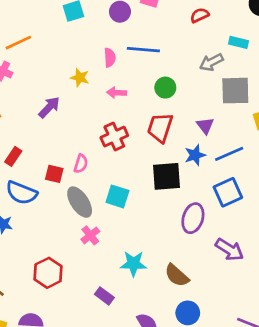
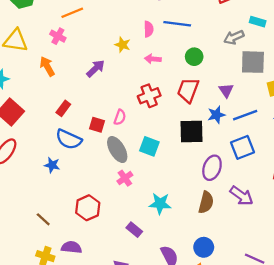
brown semicircle: (177, 275) -> (206, 202), moved, turned -120

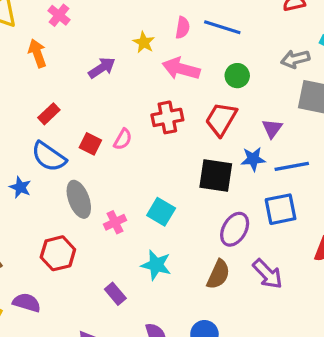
pink arrow: (153, 59) -> (181, 69), size x1.6
cyan square: (149, 146) -> (161, 212), moved
gray ellipse: (117, 150) -> (79, 199), moved

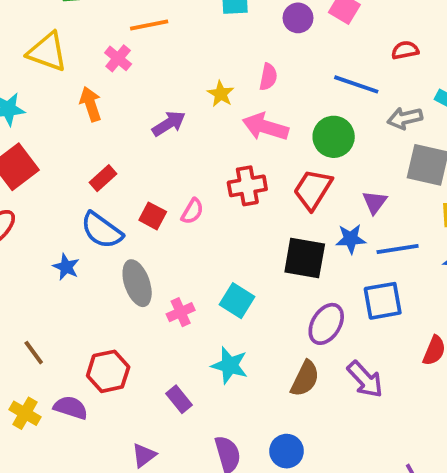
blue line: (222, 27) -> (356, 84), moved
green circle: (237, 76) -> (334, 137), size x1.4
red hexagon: (58, 253) -> (108, 371), moved

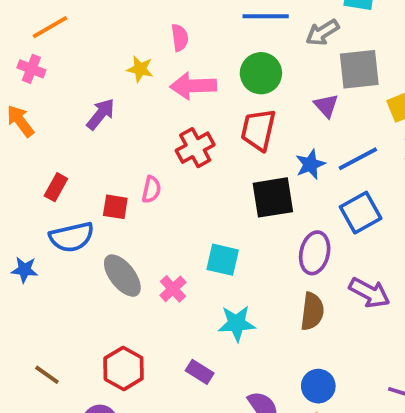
purple triangle: (375, 202) -> (326, 106), moved
blue semicircle: (102, 230) -> (72, 237), turned -30
blue star: (66, 267) -> (24, 270), moved

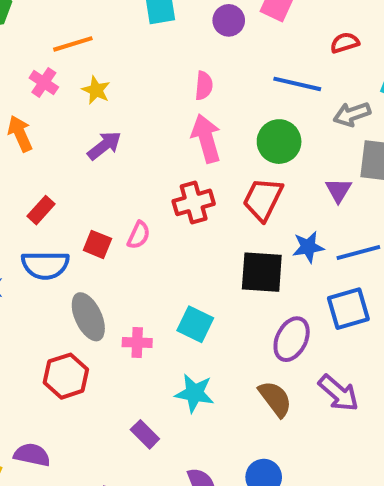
yellow star: (140, 69) -> (96, 90), moved
pink arrow: (193, 86) -> (206, 138), turned 63
pink cross: (173, 289) -> (137, 343), turned 32
brown semicircle: (312, 311) -> (275, 399), turned -57
red hexagon: (123, 368) -> (66, 376), moved

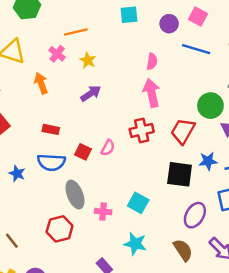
blue line: (297, 84) -> (196, 49), moved
green circle: (279, 142) -> (210, 106), moved
red rectangle: (41, 210) -> (51, 129), turned 56

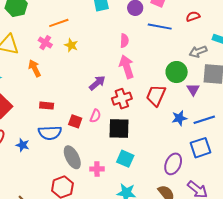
purple arrow: (91, 93) -> (97, 83), moved
black square: (180, 174) -> (119, 129), moved

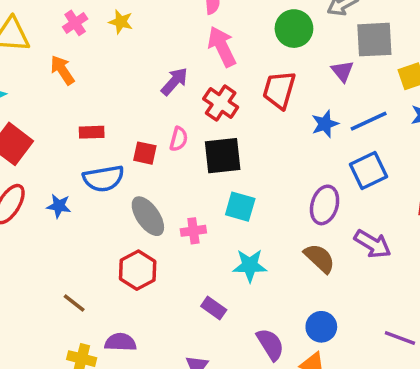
pink cross: (45, 43) -> (75, 23), turned 32
green circle: (177, 72) -> (294, 29), moved
red cross: (122, 99) -> (221, 103), turned -30

